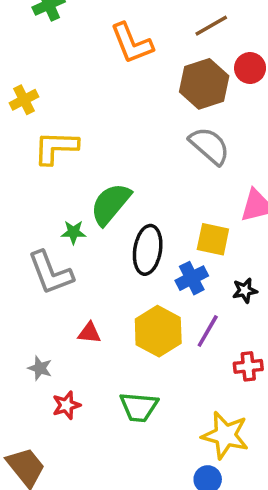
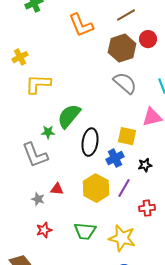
gray star: (40, 368) -> (38, 199), moved
yellow star: (225, 435) -> (122, 238), moved

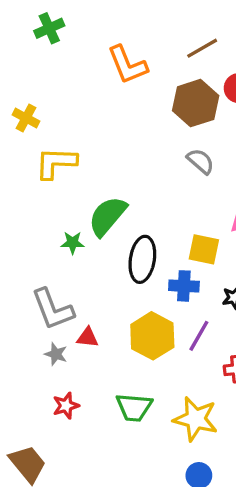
yellow cross: (20, 57) -> (26, 118), turned -35
gray semicircle: (125, 83) -> (201, 161), size x0.7
gray L-shape: (35, 155) -> (53, 309), moved
blue cross: (115, 158) -> (184, 286), turned 30

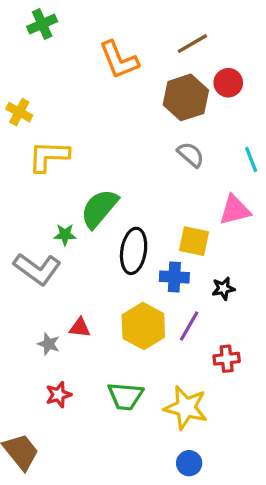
gray L-shape: (53, 309) -> (37, 269), moved, turned -33

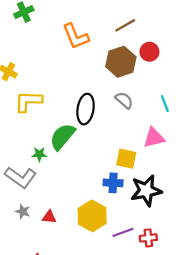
black ellipse: (134, 251) -> (86, 109), moved
black star: (223, 288) -> (146, 191), size x2.0
purple line: (189, 326) -> (123, 232), moved, turned 40
gray star: (49, 344) -> (23, 211), moved

